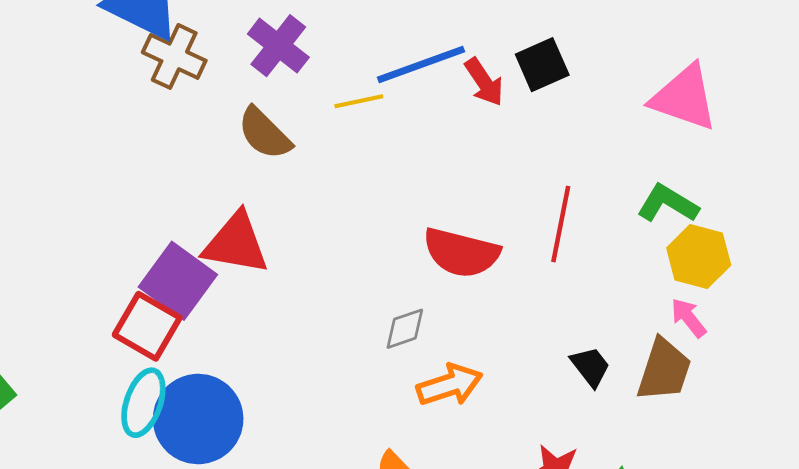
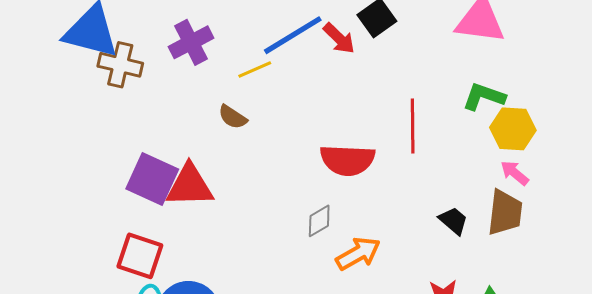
purple cross: (278, 46) -> (191, 42), turned 36
brown semicircle: (264, 133) -> (233, 117), moved, size x0.7
purple square: (178, 281) -> (152, 179), moved

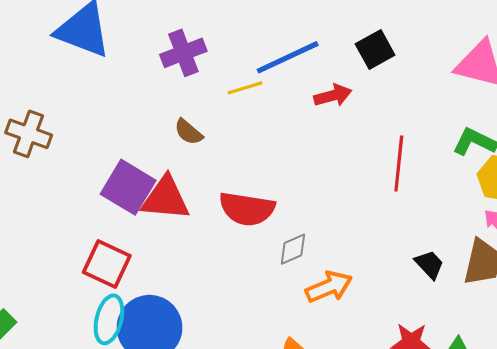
red arrow: (339, 38) -> (333, 95), moved, turned -66
brown cross: (120, 65) -> (29, 134), moved
brown semicircle: (233, 117) -> (188, 132), moved
red semicircle: (347, 160) -> (247, 209), moved

